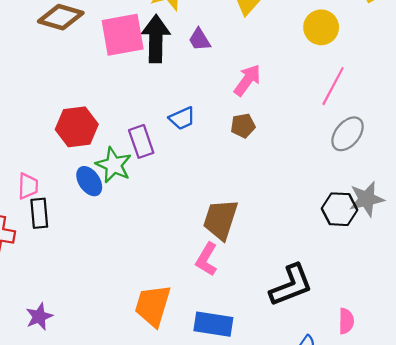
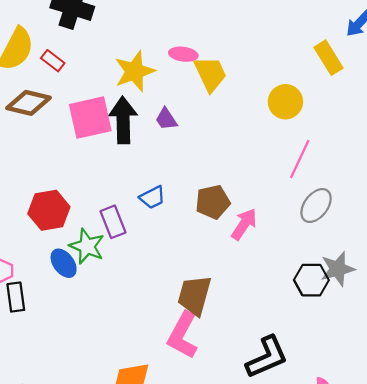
pink arrow: (247, 80) -> (244, 224), moved
brown pentagon: (243, 126) -> (213, 202), size x1.4
pink L-shape: (207, 259) -> (183, 335), size x1.4

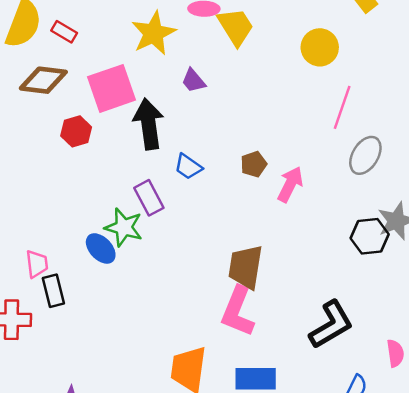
black arrow: (123, 120) -> (149, 124), moved
blue trapezoid: (152, 197) -> (188, 167), turned 68
brown pentagon: (213, 202) -> (254, 164), size x0.7
red hexagon: (49, 210) -> (76, 131), moved, size x0.7

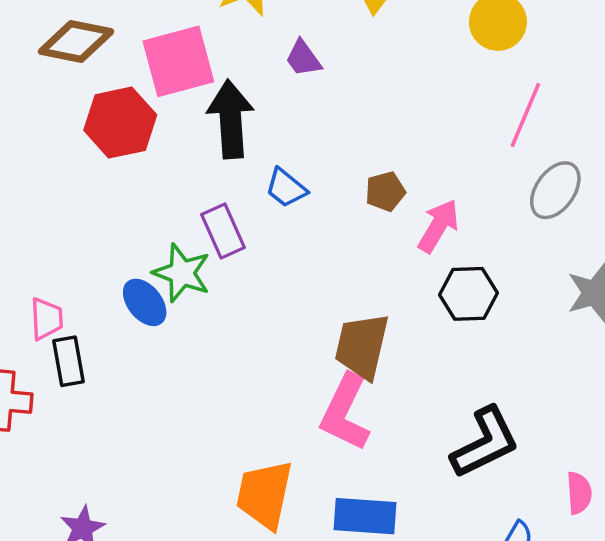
red hexagon: (76, 131) -> (120, 123), size x1.5
black hexagon: (370, 236) -> (469, 294), moved

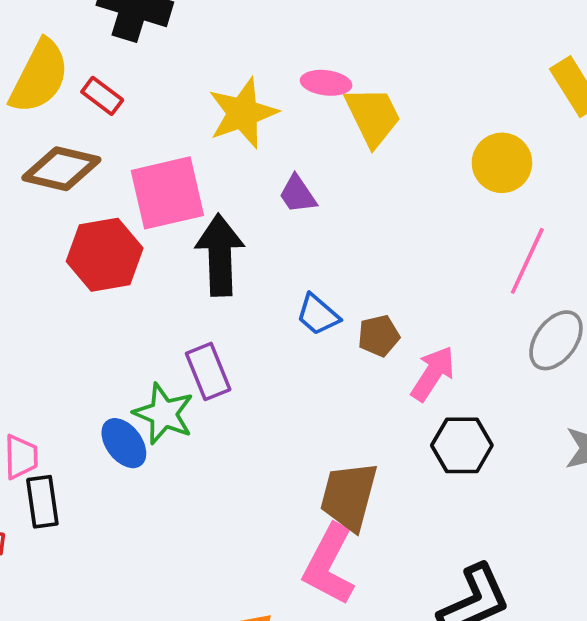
blue trapezoid: (286, 188) -> (318, 315), moved

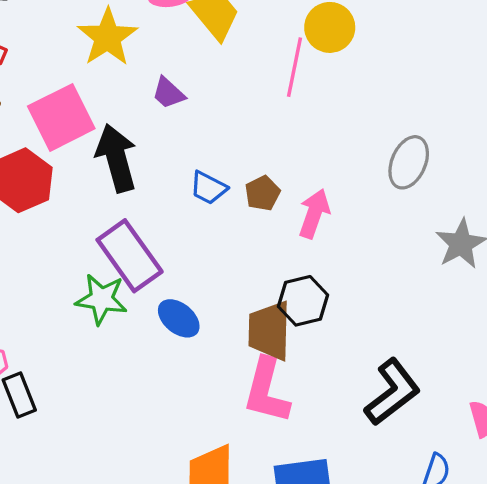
pink line: (527, 261) -> (294, 67), moved
purple rectangle: (208, 371) -> (130, 256), size x1.5
blue ellipse: (124, 443) -> (179, 318), moved
black hexagon: (462, 445) -> (303, 301), moved

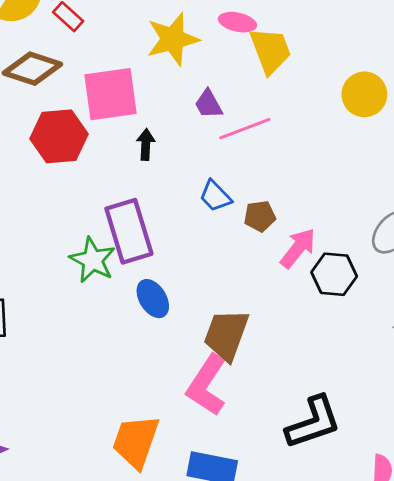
pink line: (294, 67) -> (245, 129), moved, turned 39
black arrow: (116, 158) -> (146, 144), size x0.5
black hexagon: (303, 301) -> (334, 274), moved

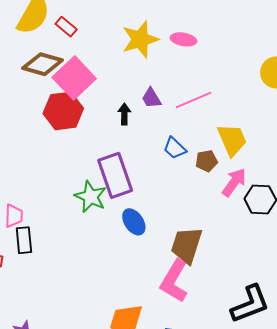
pink ellipse: (237, 22) -> (183, 39), moved
yellow trapezoid: (270, 50) -> (232, 140), moved
pink square: (111, 94) -> (74, 78), moved, turned -33
purple trapezoid: (208, 104) -> (151, 98), moved

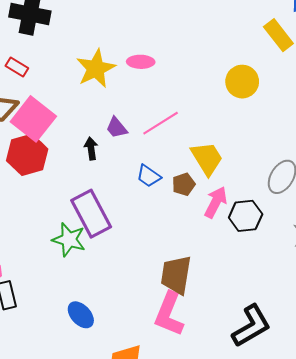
blue ellipse: (134, 222) -> (81, 315), moved

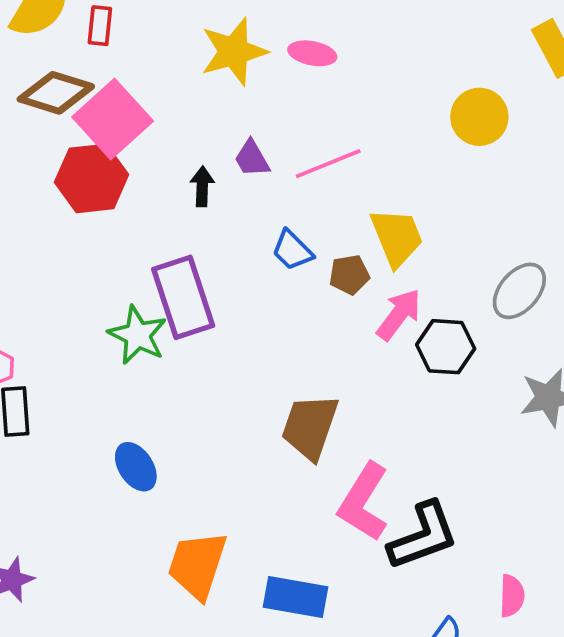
red rectangle: (17, 67) -> (100, 26), turned 55
pink L-shape: (169, 314) -> (364, 502), moved

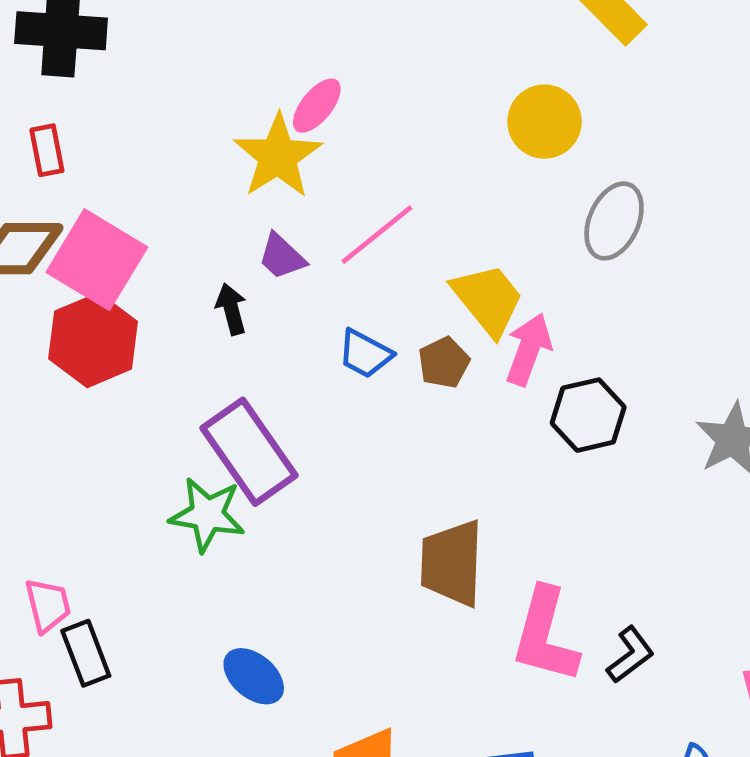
yellow star: (234, 52) -> (278, 156), moved
pink ellipse: (312, 53) -> (317, 106), turned -45
gray ellipse: (519, 291) -> (614, 221), moved
pink arrow: (399, 314) -> (529, 349), moved
black L-shape: (423, 536) -> (630, 655), size x0.6

